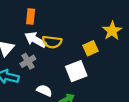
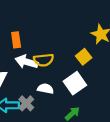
gray cross: (28, 61) -> (26, 103), moved
white semicircle: (44, 91) -> (45, 89), moved

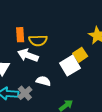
yellow semicircle: (44, 60) -> (38, 40), moved
white square: (75, 83) -> (70, 66), moved

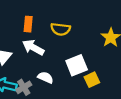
yellow semicircle: (38, 40) -> (61, 29), moved
yellow square: (80, 55) -> (92, 80), moved

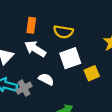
white square: (77, 65) -> (70, 58), moved
yellow square: (92, 80) -> (92, 73), moved

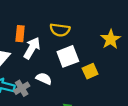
orange rectangle: (31, 25) -> (20, 34), moved
white arrow: (35, 49) -> (32, 48), turned 90

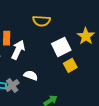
yellow semicircle: (60, 30) -> (42, 21), moved
white square: (68, 56) -> (61, 47), moved

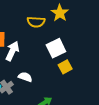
yellow star: (86, 36) -> (60, 13), moved

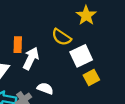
yellow semicircle: (36, 22) -> (61, 37), moved, turned 30

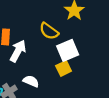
yellow square: (91, 78) -> (64, 68), moved

